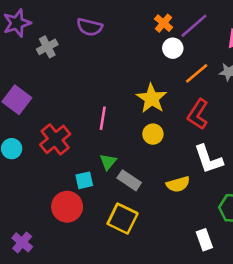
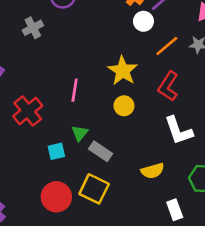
gray cross: (47, 47) -> (33, 28), moved
yellow semicircle: (178, 184) -> (153, 171), moved
red circle: (67, 207) -> (56, 197), moved

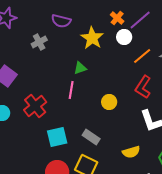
yellow star: (123, 71) -> (92, 38), moved
green triangle: (80, 133) -> (80, 68), moved, turned 32
cyan square: (56, 151) -> (57, 137), size x1.5

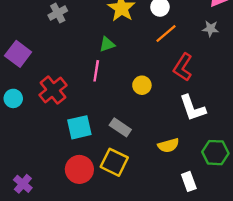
orange line: (142, 56) -> (166, 33), moved

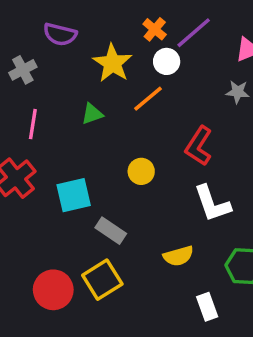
orange line: (166, 33) -> (148, 99), moved
pink line: (96, 71) -> (33, 124), moved
cyan square: (79, 127) -> (74, 195), moved
yellow square: (114, 162) -> (102, 280), turned 32

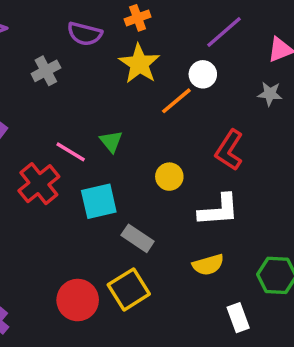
orange cross: (155, 29) -> (138, 18), moved, turned 30
white circle: (167, 61) -> (203, 74), moved
green triangle: (92, 114) -> (111, 141), moved, turned -50
pink line: (33, 124) -> (71, 152), moved, turned -68
white L-shape: (212, 204) -> (219, 210), moved, turned -75

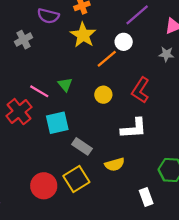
yellow circle: (169, 177) -> (103, 95), moved
yellow semicircle: (208, 265) -> (115, 164), moved

